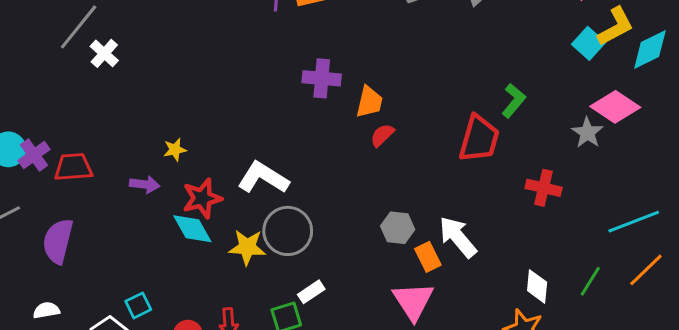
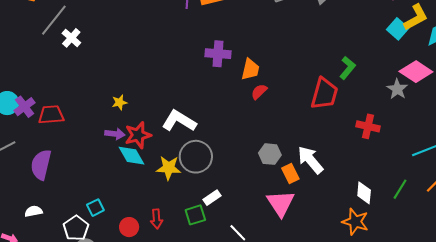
purple arrow: (145, 184) -> (115, 134), moved

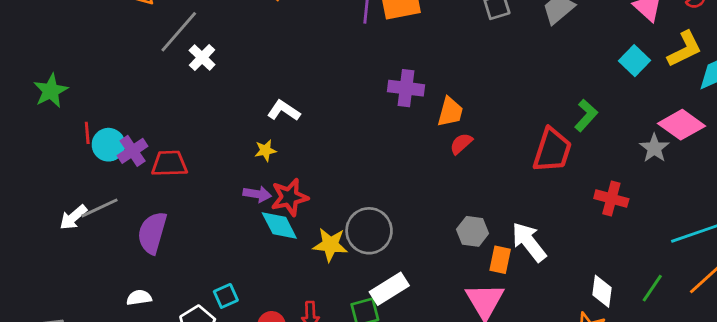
cyan square: (398, 29) -> (635, 61), moved
white L-shape: (179, 121) -> (284, 111), moved, size x0.7
orange rectangle: (290, 174) -> (500, 260), turned 36
white rectangle: (212, 198) -> (389, 289), size x1.5

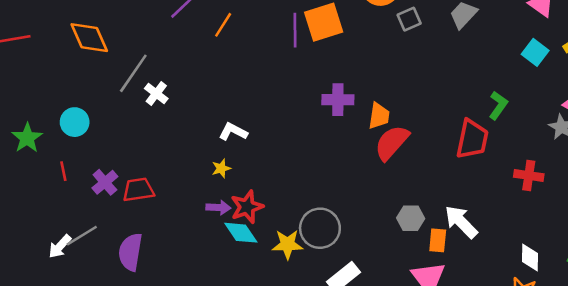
red semicircle: (461, 144) -> (392, 143), size x1.8
cyan circle: (109, 145) -> (75, 122), moved

